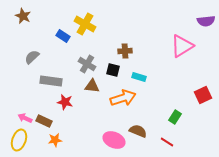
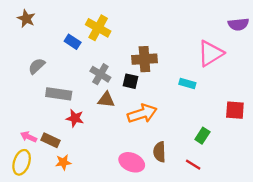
brown cross: (125, 51) -> (144, 59), size x1.5
cyan rectangle: (139, 77) -> (187, 83), moved
red square: (203, 95) -> (235, 110), turned 30
brown semicircle: (138, 131) -> (160, 152), turned -114

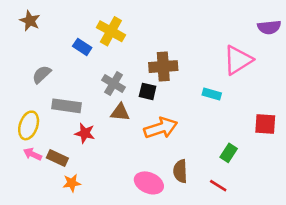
yellow ellipse: (22, 162) -> (29, 125), moved

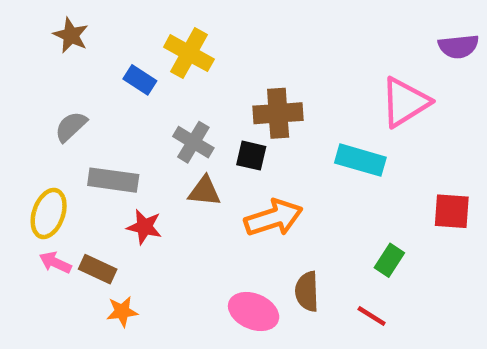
brown star: (30, 21) -> (71, 35), moved
cyan rectangle: (212, 94) -> (360, 160), size x1.5

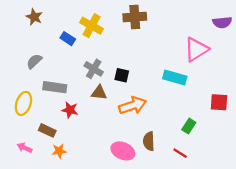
brown cross: (278, 113) -> (135, 17), moved
pink arrow: (55, 262) -> (25, 148), moved

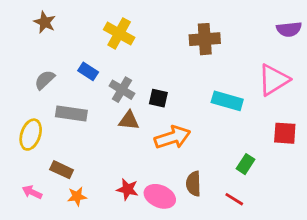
brown cross: (135, 17) -> (205, 39), moved
blue rectangle: (68, 39) -> (88, 71), moved
pink triangle: (196, 49) -> (274, 80), moved
red star: (70, 110) -> (128, 189), moved

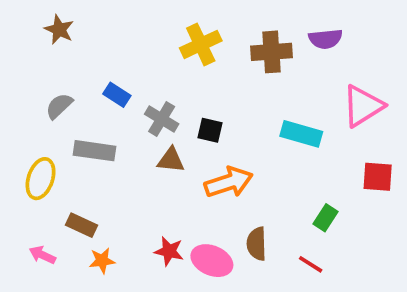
purple semicircle: (289, 29) -> (326, 39), moved
yellow cross: (119, 33) -> (201, 44), moved, turned 36

